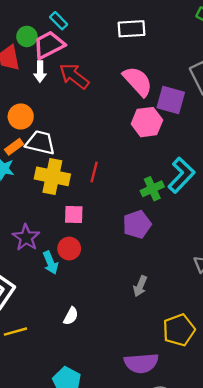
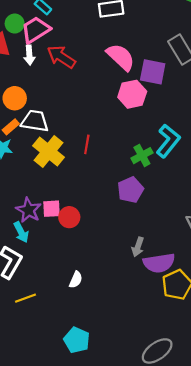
yellow cross: (52, 176) -> (48, 152), turned 32
pink square: (74, 214) -> (52, 209), moved
cyan arrow: (51, 263) -> (21, 232), moved
purple semicircle: (141, 363) -> (159, 263), moved

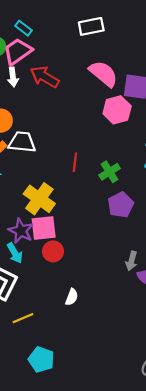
yellow cross: (48, 152) -> (39, 199), moved
green cross: (142, 156) -> (110, 172), moved
pink square: (52, 209) -> (44, 228), size x1.4
red circle: (69, 217) -> (53, 251), moved
cyan pentagon: (77, 340) -> (41, 359), moved

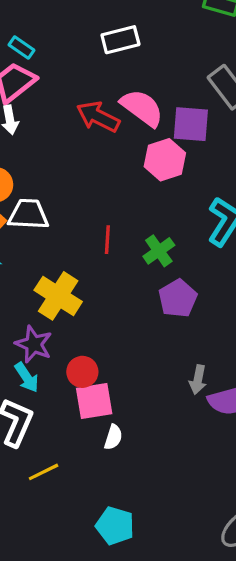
red arrow: (45, 77) -> (98, 117), moved
pink square: (44, 228) -> (94, 401), moved
cyan pentagon: (41, 359) -> (115, 526), moved

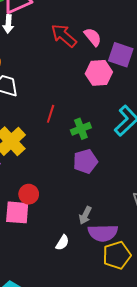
pink semicircle: (142, 108) -> (93, 37), size x0.7
red circle: (82, 372) -> (29, 194), moved
white semicircle: (113, 437) -> (62, 243), moved

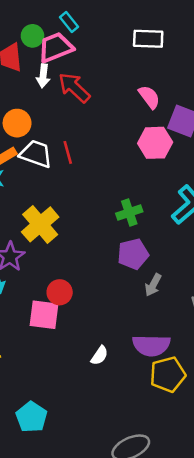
red arrow: (64, 36) -> (74, 87), moved
red line: (51, 114) -> (68, 152), moved, turned -36
gray arrow: (85, 215) -> (153, 285), moved

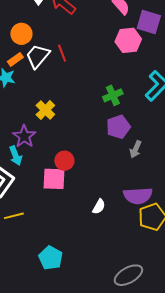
white trapezoid: (36, 154) -> (38, 56), turned -64
yellow cross: (40, 224) -> (45, 110), size x0.7

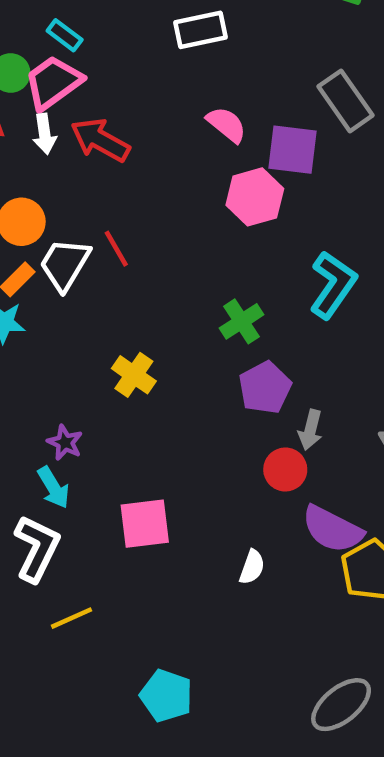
yellow cross: (45, 110) -> (134, 375), moved
purple star: (24, 136) -> (65, 443), size x0.7
red circle: (64, 161) -> (285, 469), moved
purple semicircle: (138, 196) -> (332, 529), turned 40

